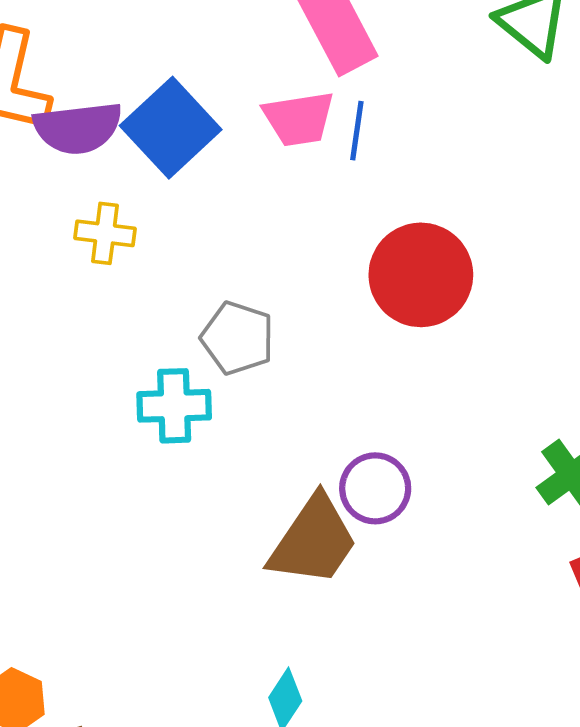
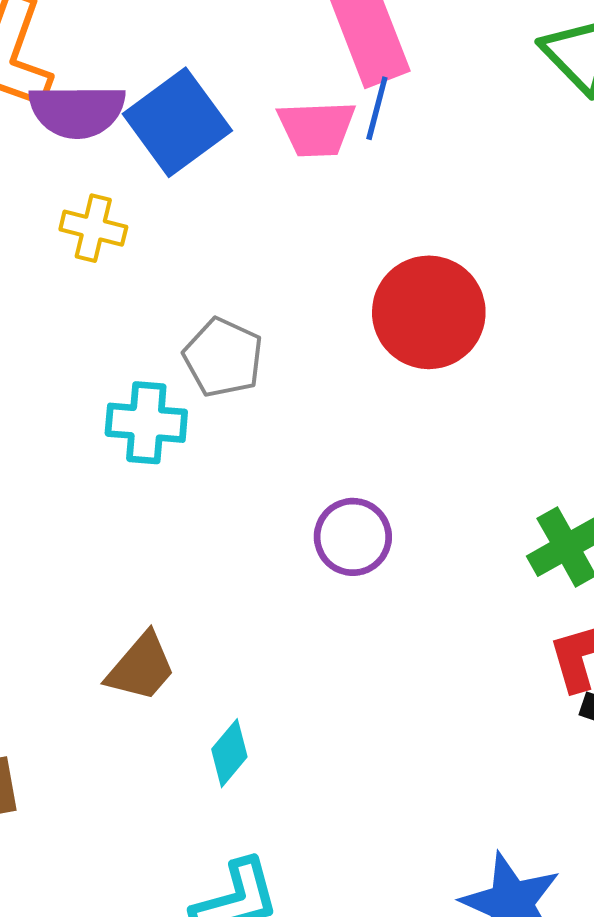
blue line: (357, 131) -> (377, 108), moved
brown trapezoid: (313, 541) -> (141, 667), moved, size x0.7

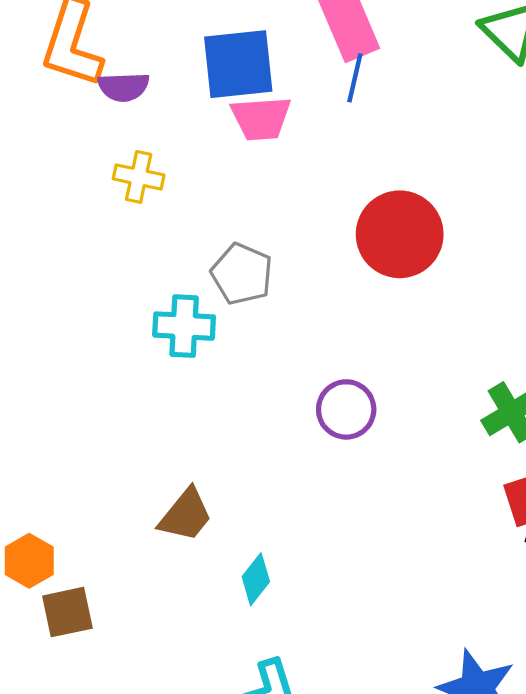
purple semicircle: (77, 111) -> (123, 87), size x0.7
blue square: (177, 122) -> (238, 64), moved, turned 32
pink trapezoid: (317, 129) -> (261, 118), moved

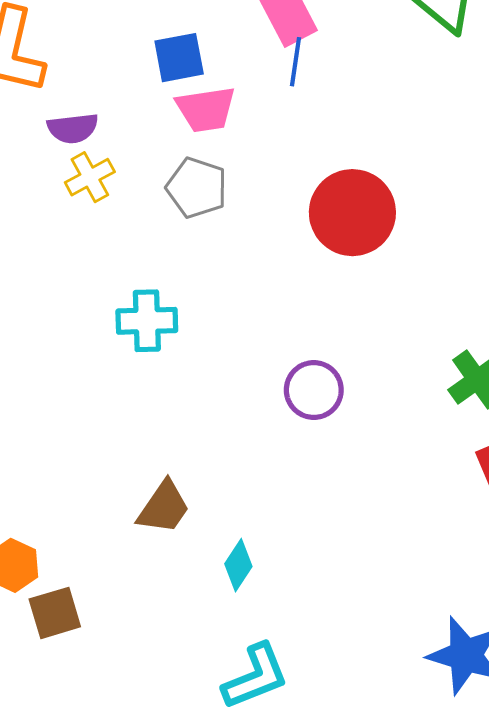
blue square: (238, 64) -> (179, 58), size x0.7
purple semicircle: (123, 87) -> (73, 128), moved
yellow cross: (139, 177) -> (90, 177), turned -36
gray pentagon: (242, 274) -> (197, 188), moved

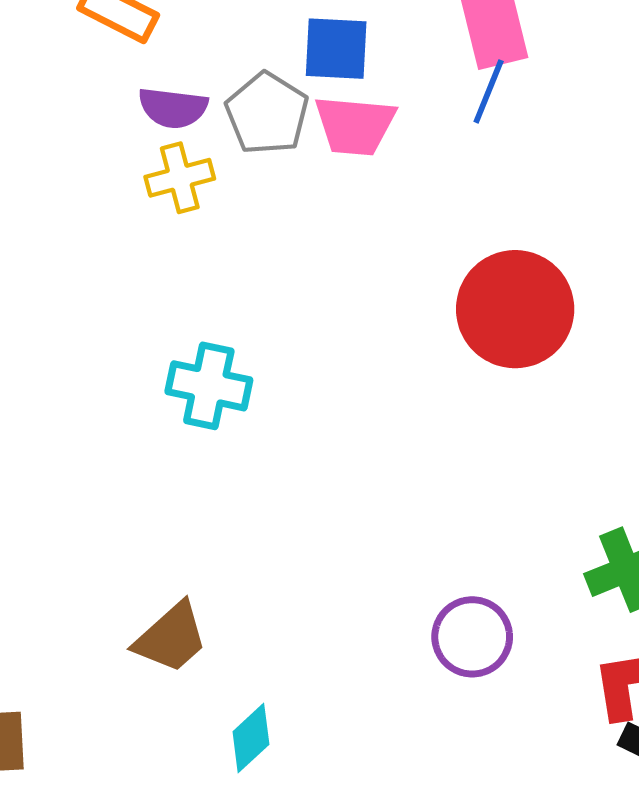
gray pentagon: (197, 188) -> (267, 113), moved
purple circle: (314, 390) -> (472, 637), moved

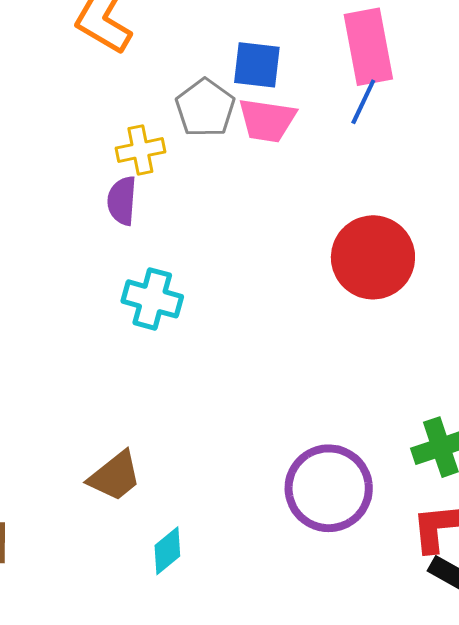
purple semicircle: (173, 108) -> (122, 201), moved, turned 84
purple circle: (472, 637) -> (329, 488), size x1.5

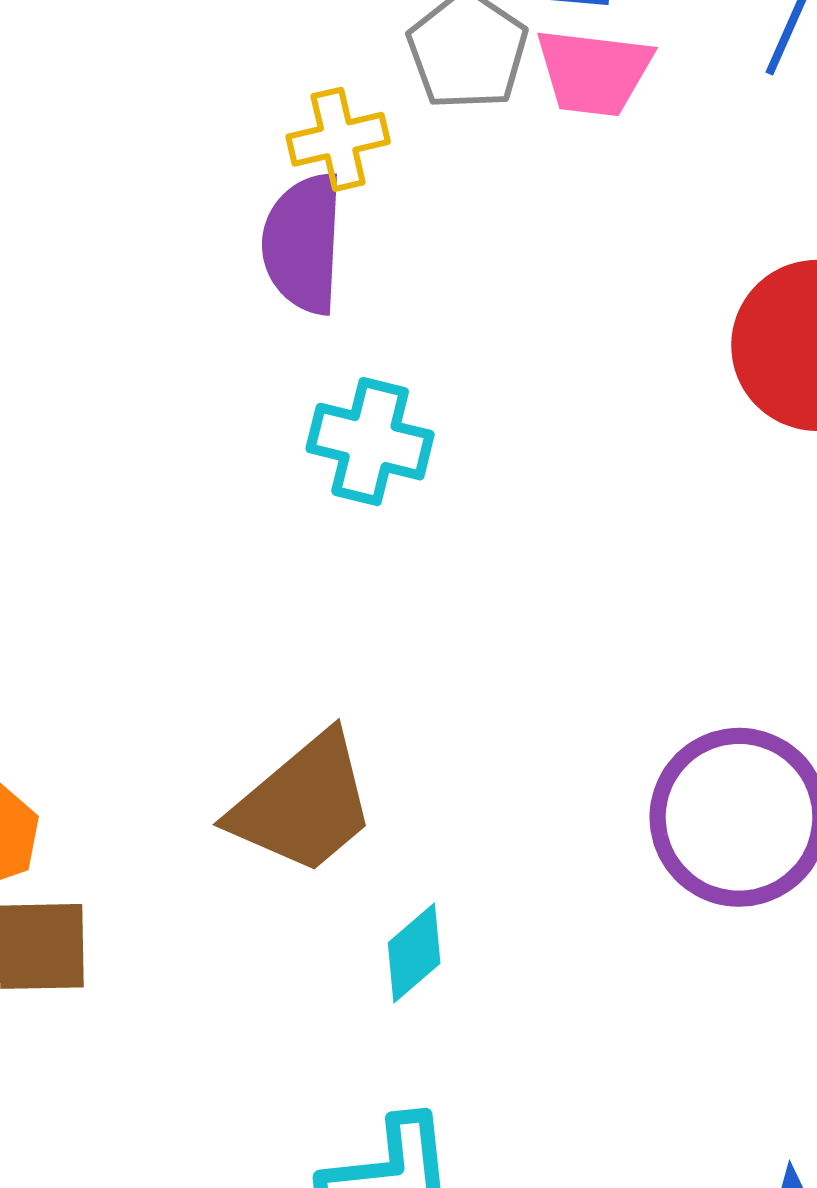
purple semicircle: (122, 201) -> (303, 243), size x1.4
brown trapezoid: (115, 476) -> (303, 804), size x1.4

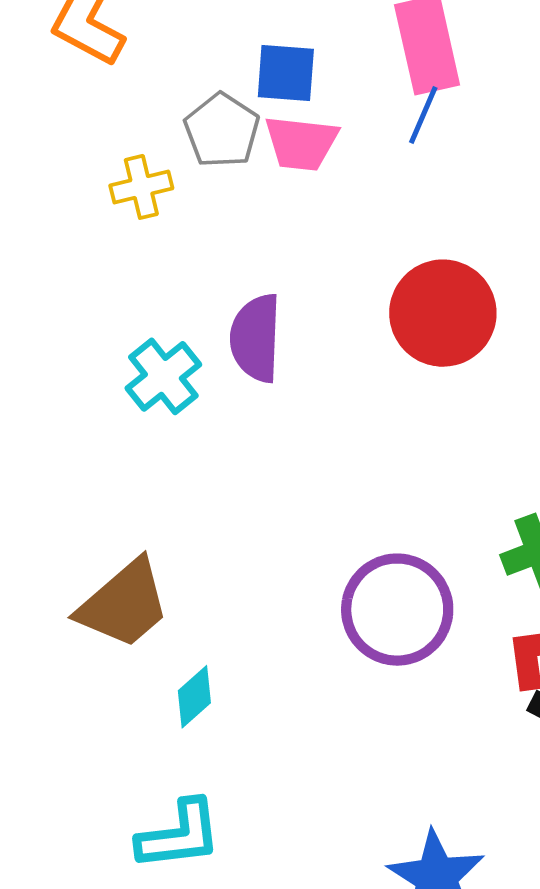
purple semicircle: (303, 243) -> (256, 338), moved
cyan cross: (370, 442) -> (163, 376), turned 38

